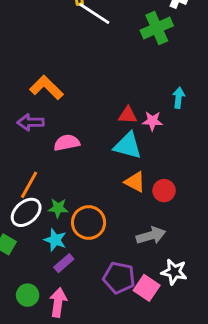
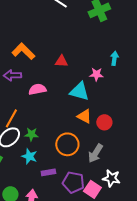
red triangle: (128, 115) -> (61, 61), moved
orange circle: (89, 223) -> (67, 144), moved
gray arrow: (151, 236) -> (95, 153), turned 138
purple rectangle: (64, 263) -> (48, 172), moved, turned 32

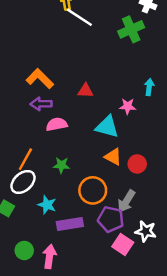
purple arrow: (12, 75) -> (41, 104), moved
green star: (31, 134) -> (61, 165), moved
purple rectangle: (48, 172) -> (70, 224), size x1.5
purple pentagon: (73, 182) -> (111, 219), moved

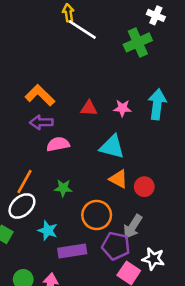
cyan arrow: (149, 87) -> (157, 104), size x1.6
pink star: (128, 106) -> (122, 108), moved

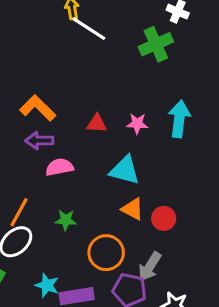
cyan star: (48, 230) -> (47, 285), moved

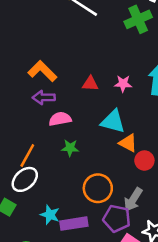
orange triangle: (133, 209) -> (128, 143), moved
green star: (66, 220) -> (70, 148), moved

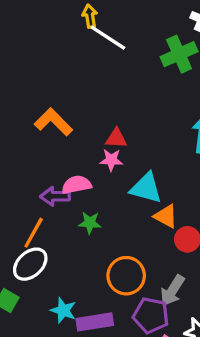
pink star: (123, 84) -> (111, 160), moved
purple arrow: (44, 98) -> (55, 196), moved

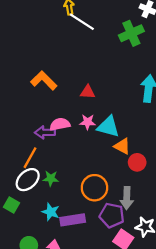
pink star: (111, 160) -> (88, 122), moved
green star: (90, 223) -> (51, 178), moved
gray arrow: (172, 291) -> (127, 198), turned -30

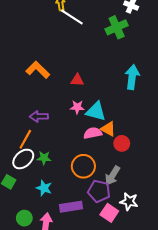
pink semicircle: (60, 124) -> (93, 133), moved
gray arrow: (127, 198) -> (112, 176), turned 30
purple rectangle: (73, 220) -> (71, 207), moved

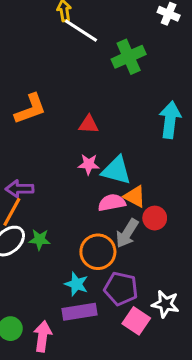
green cross: (117, 27) -> (129, 57), moved
orange L-shape: (38, 70) -> (30, 109), turned 115
purple arrow: (39, 116) -> (20, 189), moved
gray arrow: (112, 176) -> (127, 233), moved
cyan star: (44, 188) -> (76, 284), moved

